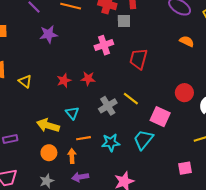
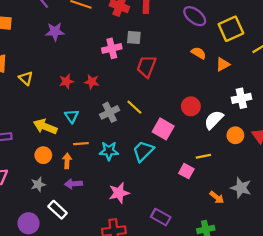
gray square: (124, 21) -> (134, 37), moved
pink square: (185, 168) -> (186, 171), moved, turned 32

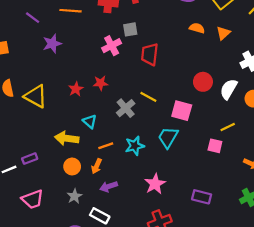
yellow triangle: (26, 78) -> (36, 96), size x1.6
orange arrow: (67, 161) -> (97, 166), turned -144

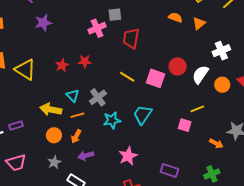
gray cross: (126, 108) -> (98, 97), moved
pink square: (182, 111) -> (155, 78), moved
orange line: (106, 146) -> (77, 115), moved

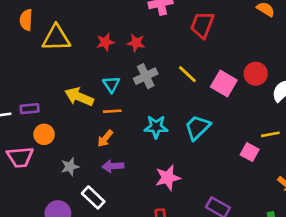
yellow triangle: (25, 69) -> (56, 38), turned -45
gray cross: (98, 97) -> (146, 76), moved
orange circle: (54, 135) -> (44, 134), moved

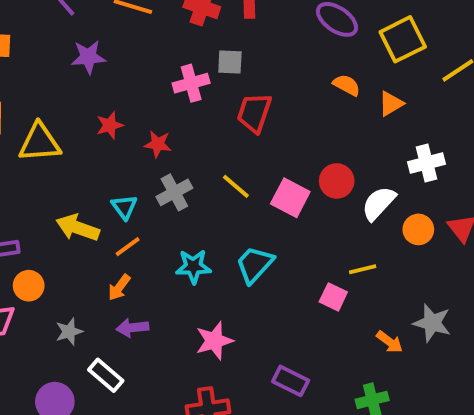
red star: (105, 42) -> (110, 125), moved
orange line: (112, 111) -> (128, 247), turned -30

